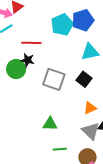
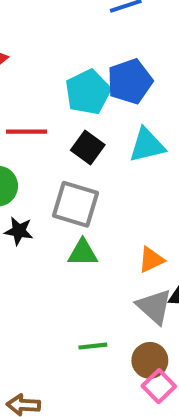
black star: (28, 60) -> (19, 231), moved
black square: (84, 79) -> (88, 148), moved
green triangle: (50, 124) -> (83, 253), moved

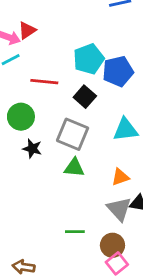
blue pentagon: (130, 81) -> (118, 71), moved
cyan triangle: (147, 145) -> (125, 130), moved

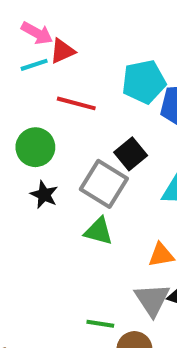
red triangle: (27, 30) -> (62, 51), moved
black square: (85, 97) -> (131, 154), moved
green line: (75, 232) -> (100, 324), moved

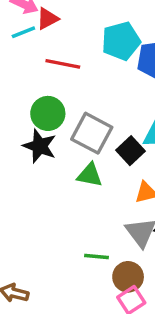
green circle: (35, 147) -> (48, 113), moved
black square: (131, 154) -> (131, 151), moved
black star: (44, 195) -> (40, 146), size x1.4

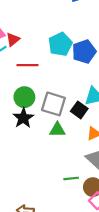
black star: (40, 146) -> (23, 118), turned 30

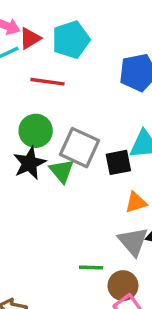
cyan pentagon: (60, 44) -> (71, 40), moved
black square: (79, 110) -> (118, 162), turned 35
green triangle: (57, 130) -> (62, 171), moved, turned 42

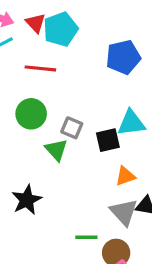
red triangle: (30, 38) -> (35, 23), moved, turned -40
gray square: (79, 148) -> (72, 128), size x0.6
black star: (29, 163) -> (27, 200), moved

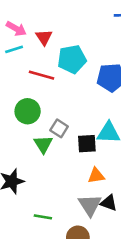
cyan pentagon: (61, 29) -> (72, 59), moved
green line: (86, 237) -> (43, 217), moved

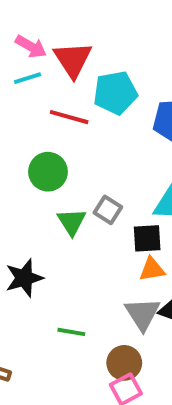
red triangle: (44, 37) -> (73, 60), size x1.5
gray square: (59, 128) -> (108, 210), moved
black square: (87, 144) -> (147, 238), moved

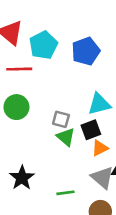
green triangle: (72, 222) -> (66, 137), moved
green line: (71, 332) -> (65, 193), moved

